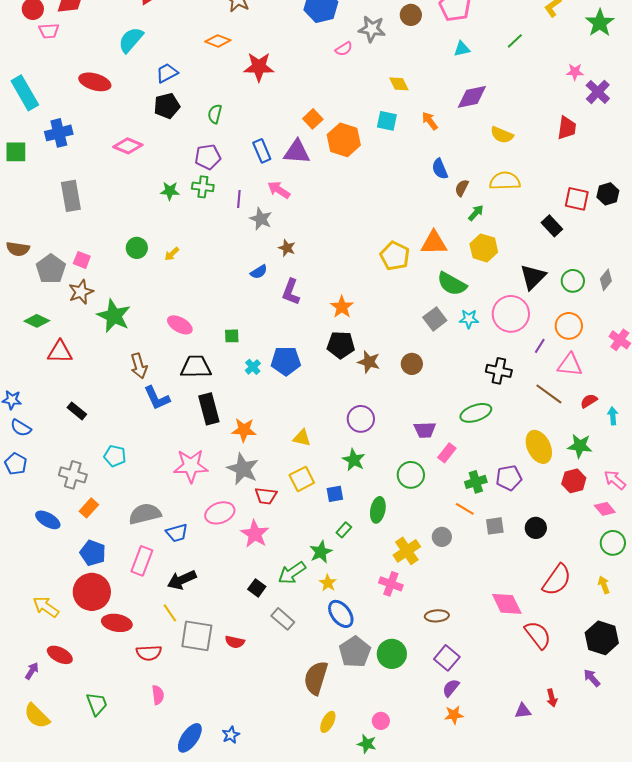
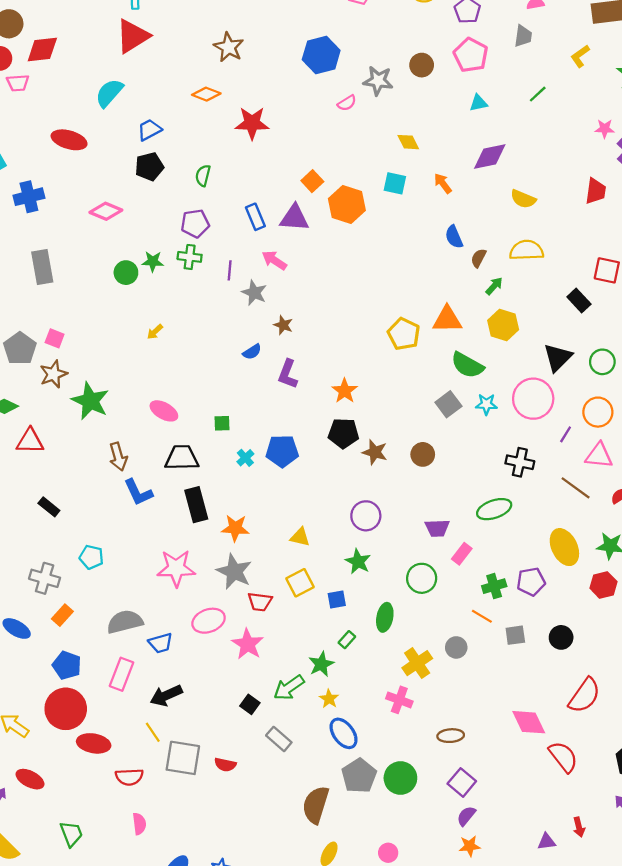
green circle: (137, 248) -> (126, 273), moved

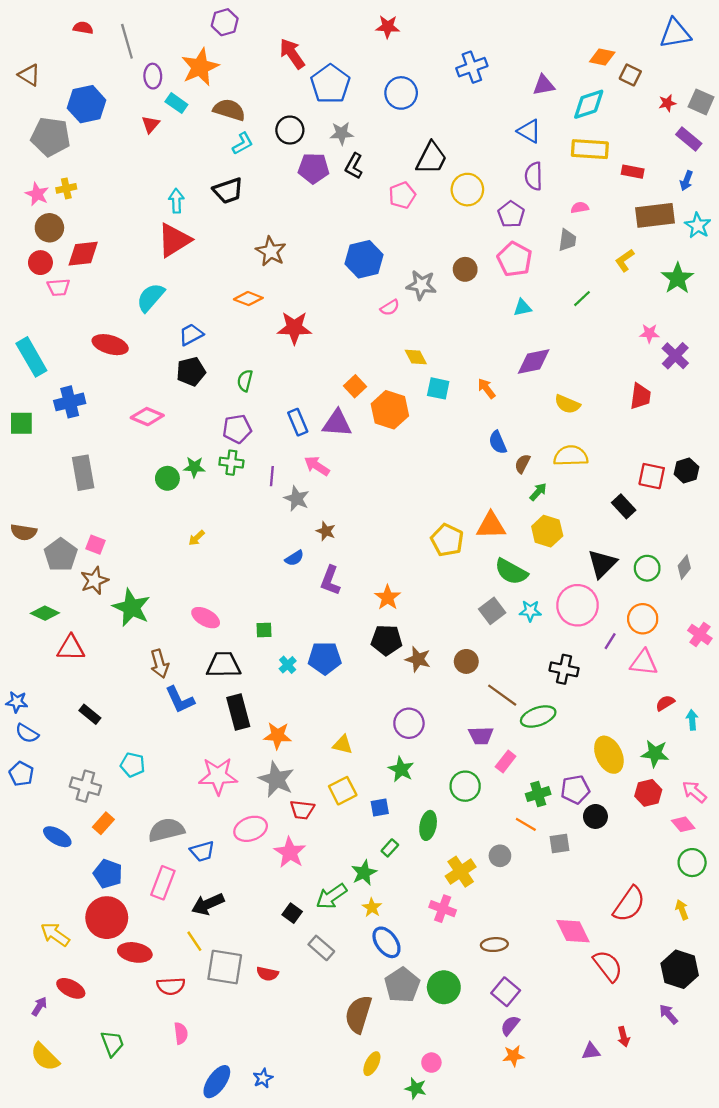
yellow diamond: (408, 142) -> (416, 357), moved
brown line: (576, 488) -> (502, 695), moved
black circle: (561, 637) -> (595, 816), moved

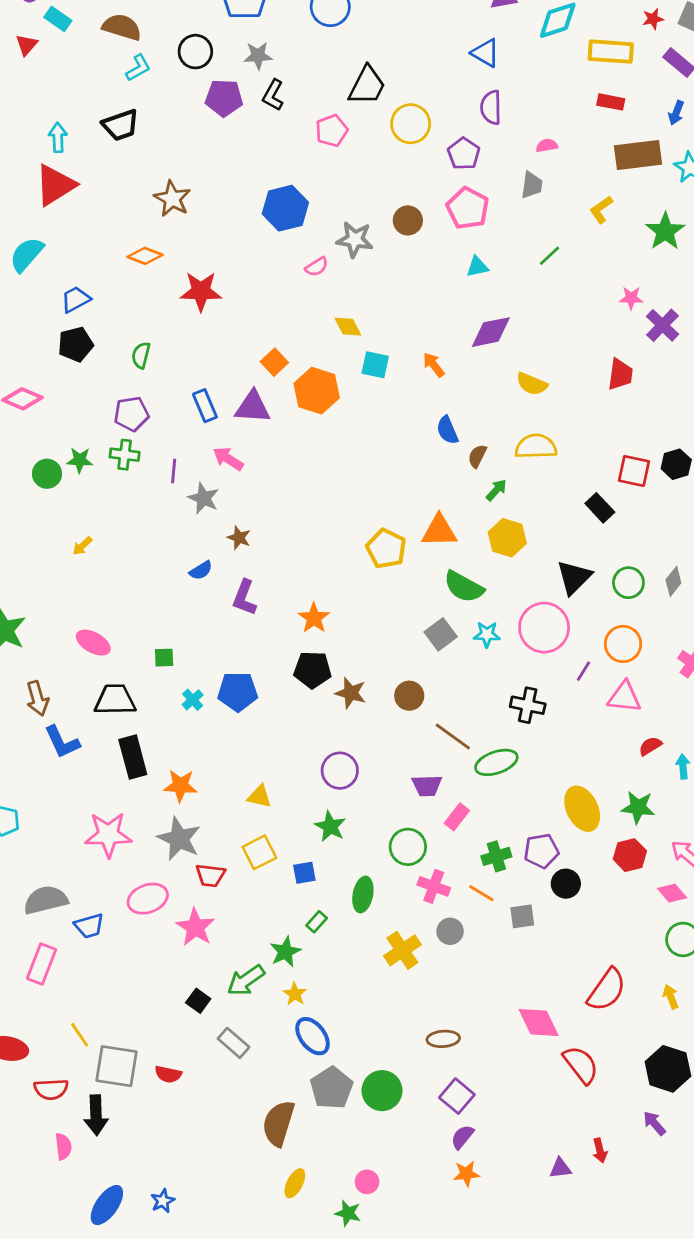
yellow rectangle: (590, 149) -> (611, 52), moved
black arrow: (208, 904) -> (96, 1115), moved, turned -68
pink cross: (443, 909) -> (434, 886), moved

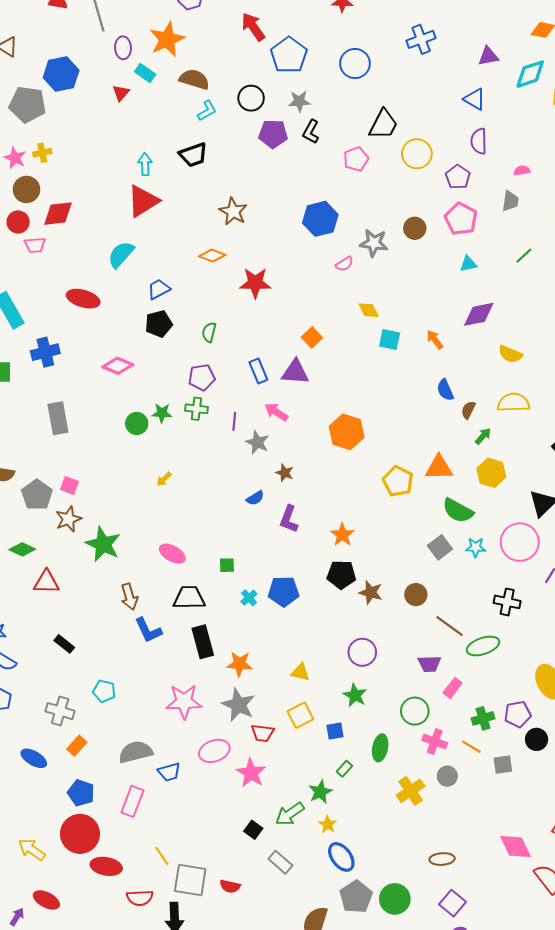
orange hexagon: (317, 391) -> (347, 432), moved

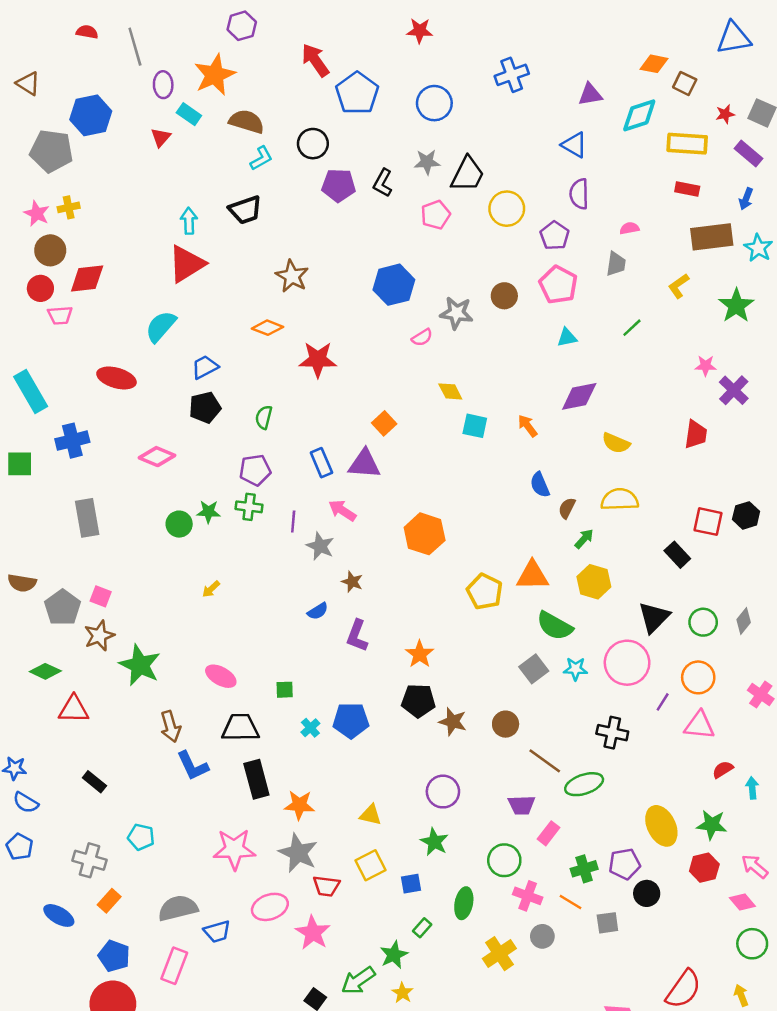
gray star: (299, 101) -> (427, 162), moved

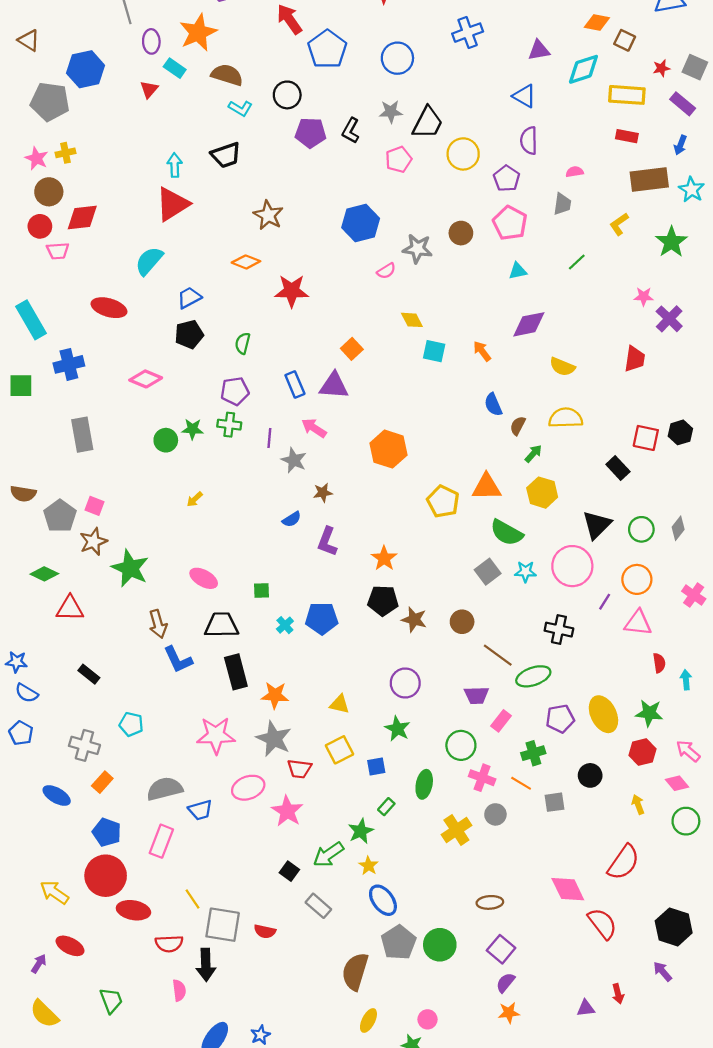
cyan L-shape: (261, 158) -> (240, 108), turned 60
brown star: (352, 582) -> (323, 493), turned -30
red semicircle: (723, 769) -> (659, 663), turned 114
purple pentagon: (625, 864) -> (560, 719), moved
yellow arrow: (741, 995) -> (638, 804), moved

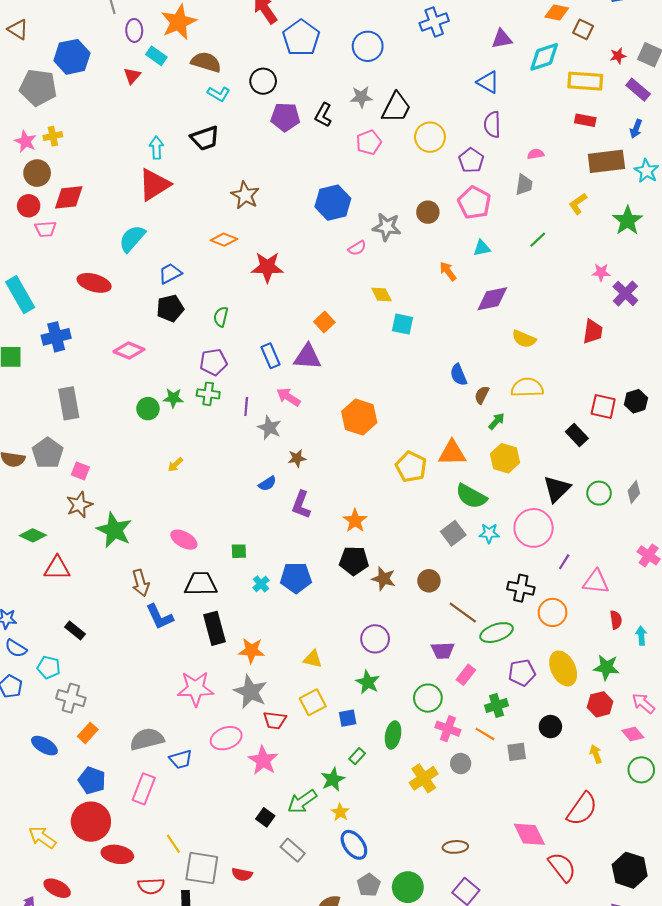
orange arrow: (482, 351) -> (448, 271), moved
gray pentagon: (60, 516) -> (48, 453), moved
orange circle: (637, 579) -> (553, 612), moved
cyan pentagon: (131, 724) -> (49, 667), moved
gray pentagon: (399, 943) -> (369, 885), size x0.7

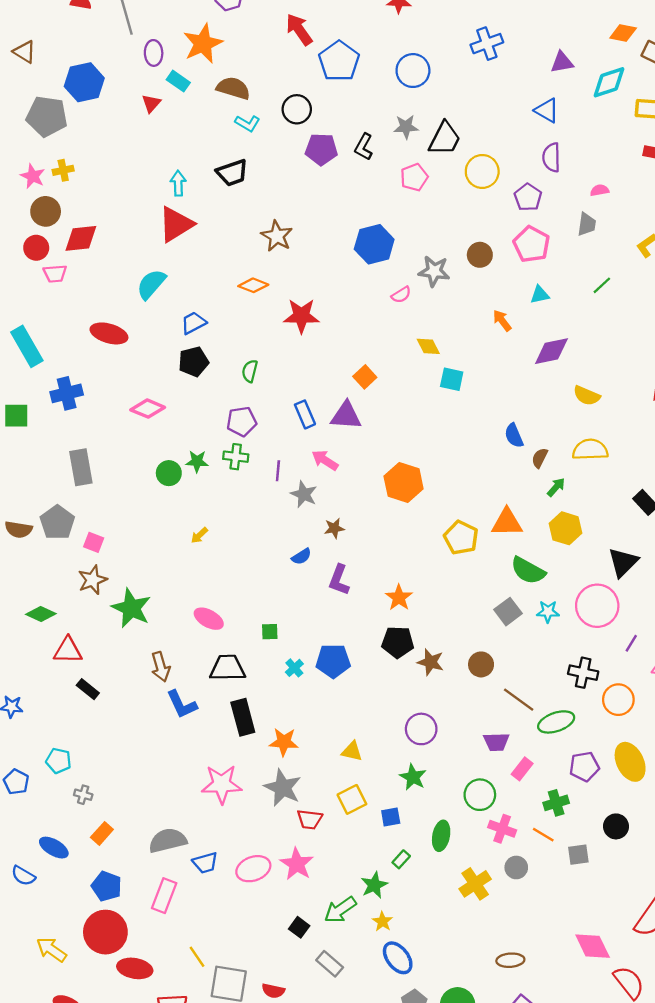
black rectangle: (75, 630) -> (88, 689), moved
blue semicircle: (16, 648) -> (23, 876), moved
gray cross: (71, 698) -> (83, 795), size x0.6
pink ellipse: (226, 738) -> (253, 869), moved

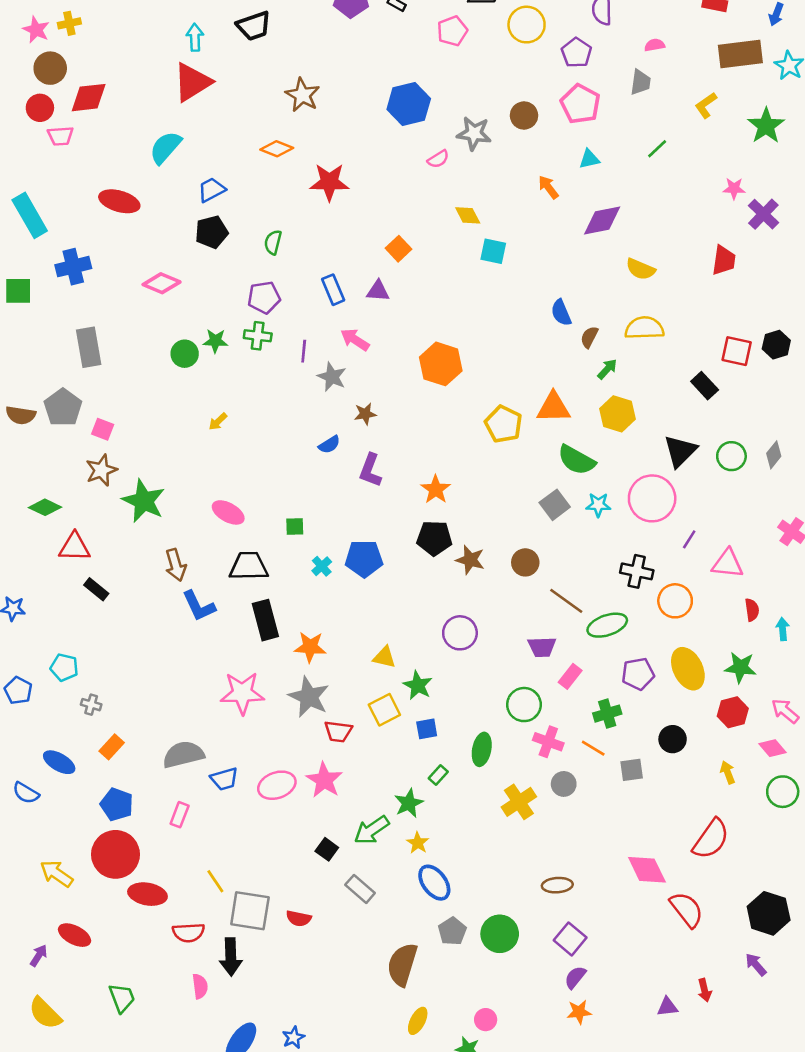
purple triangle: (346, 416) -> (378, 291), size x0.7
green star: (413, 777) -> (418, 685), moved
pink rectangle: (164, 896) -> (180, 815), size x0.7

